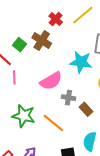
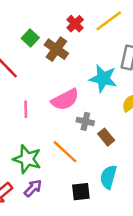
green square: (20, 45) -> (30, 38), moved
pink line: (14, 77) -> (26, 109), moved
green star: (24, 116) -> (27, 159), moved

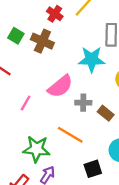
pink line: (26, 109) -> (26, 103), turned 42

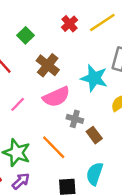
brown cross: (42, 41) -> (48, 65), moved

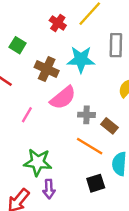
cyan star: (94, 78) -> (81, 59), moved
orange line: (54, 147) -> (90, 146), moved
purple arrow: (21, 181) -> (49, 189), turned 144

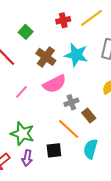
red cross: (58, 23) -> (63, 20), turned 32
gray cross: (86, 115) -> (71, 102), turned -32
black square: (96, 183) -> (54, 150), moved

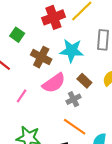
red cross: (63, 20) -> (53, 17), size x1.5
brown rectangle: (89, 115) -> (84, 81), moved

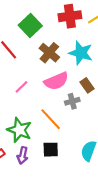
green square: (17, 35) -> (30, 25), size x1.5
orange line: (75, 127) -> (51, 119), moved

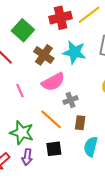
brown rectangle: (87, 85) -> (80, 123), moved, turned 48
pink line: (22, 87) -> (20, 91), turned -64

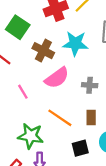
gray cross: (70, 100) -> (90, 85), moved, turned 32
black square: (54, 149) -> (80, 148), moved

